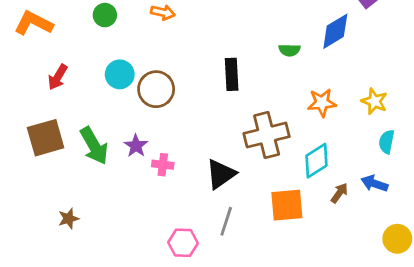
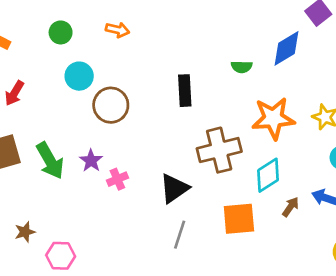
cyan circle: (120, 74) -> (79, 76), moved
orange star: (322, 103) -> (273, 118), size x1.5
pink cross: (163, 165) -> (117, 179), turned -30
pink hexagon: (183, 243) -> (61, 256), moved

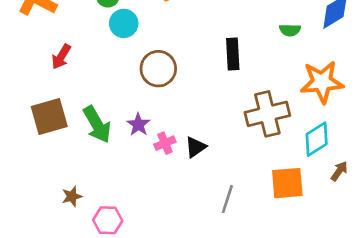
cyan circle: (79, 76) -> (124, 23), moved
black triangle: (174, 188) -> (196, 147), moved, size x0.7

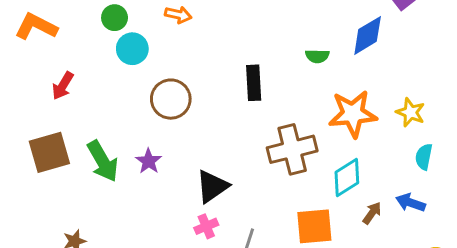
pink cross: (165, 143) -> (206, 226), moved
black triangle: (196, 147) -> (212, 186), size x1.4

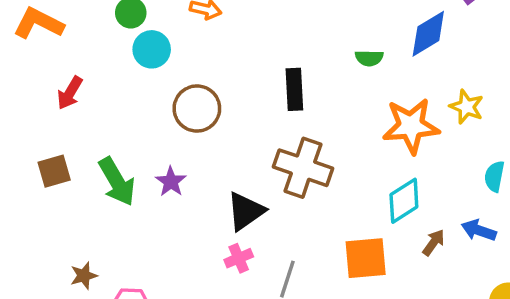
yellow star: (411, 112) -> (467, 107), moved
brown cross: (292, 149) -> (303, 168), moved, turned 33
brown square: (49, 152) -> (54, 171), size x0.7

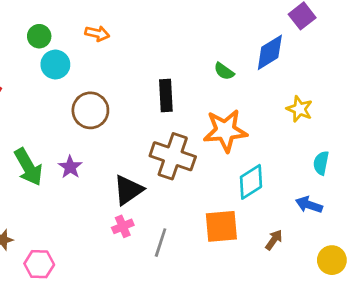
green semicircle: (369, 58) -> (224, 71), turned 35
orange star: (411, 126) -> (225, 131), moved
brown arrow: (434, 243) -> (274, 240), moved

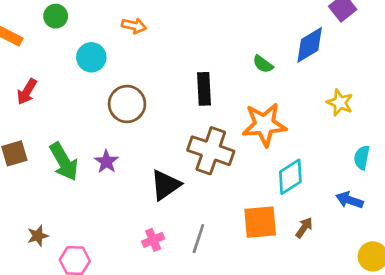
green circle: (39, 36) -> (56, 16), moved
pink cross: (123, 226) -> (153, 240), moved
brown arrow: (274, 240) -> (304, 228), moved

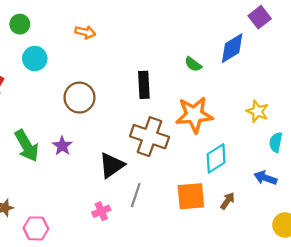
cyan circle: (91, 57) -> (35, 59), moved
yellow star: (340, 103) -> (257, 111), moved
gray line: (198, 239) -> (136, 195), moved

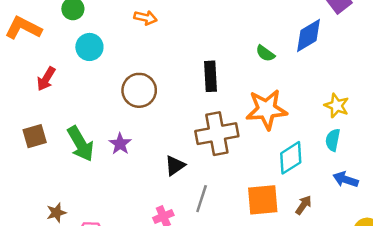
brown cross: (150, 137) -> (217, 134), turned -30
cyan semicircle: (276, 142) -> (333, 140), moved
black triangle: (112, 165) -> (175, 165), size x0.7

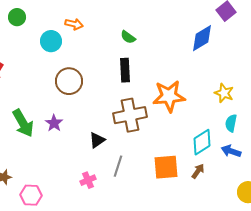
cyan circle: (89, 47) -> (51, 41), moved
green semicircle: (265, 53) -> (128, 37), moved
cyan semicircle: (333, 140) -> (231, 123), moved
cyan diamond: (291, 158) -> (202, 142), moved

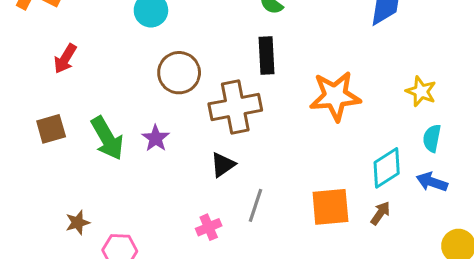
brown cross: (130, 115) -> (235, 107), moved

